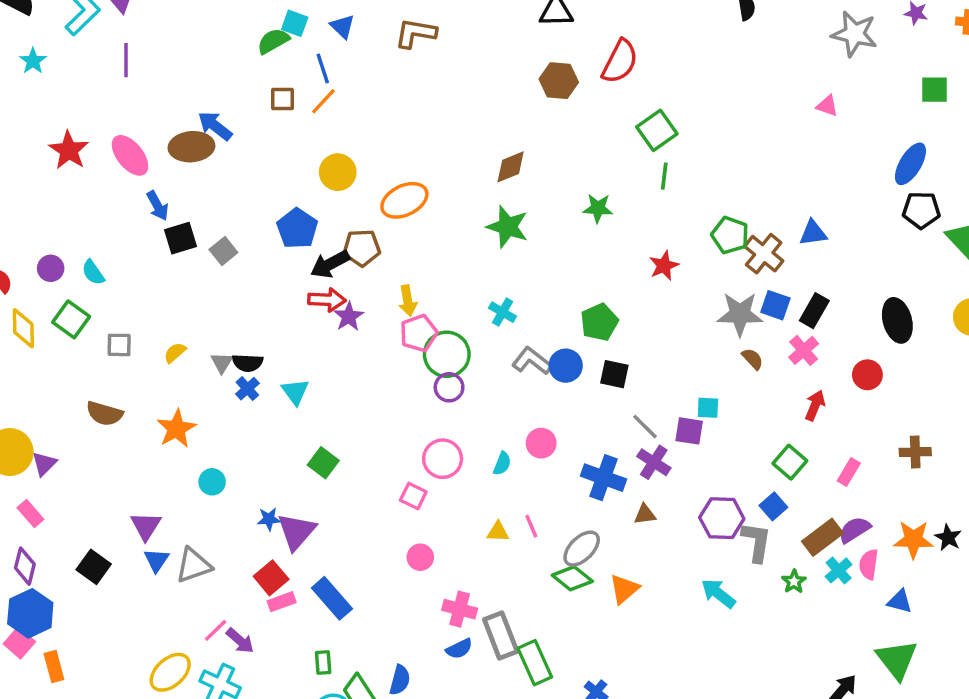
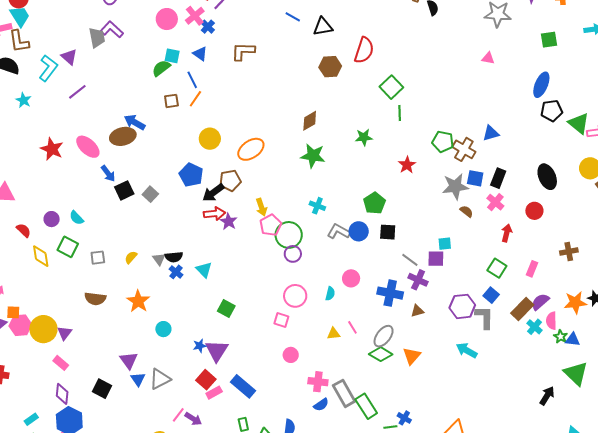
purple line: (126, 60) -> (77, 92), turned 60
green star: (794, 582) -> (561, 337), moved

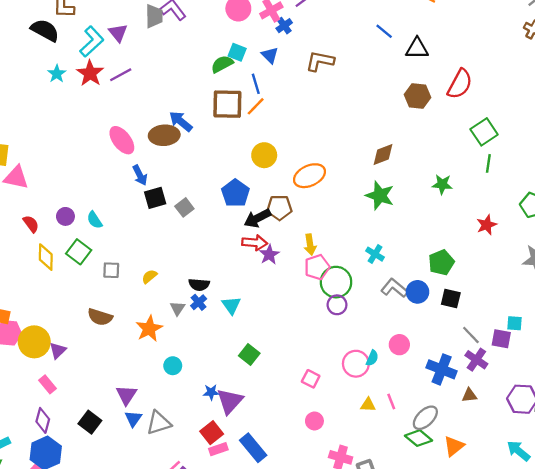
brown square: (171, 101) -> (227, 104), size x1.8
red star: (52, 149) -> (90, 73), moved
gray triangle: (159, 259) -> (177, 308), moved
pink circle: (295, 296) -> (356, 364), moved

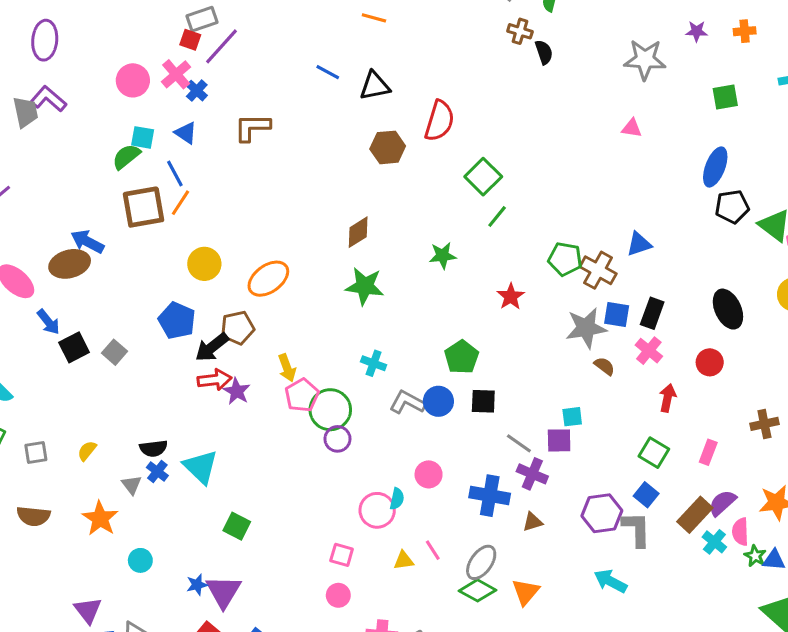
green line: (488, 163) -> (497, 216), turned 42
cyan triangle: (231, 305) -> (201, 467), size x1.4
pink square: (311, 379) -> (342, 555), moved

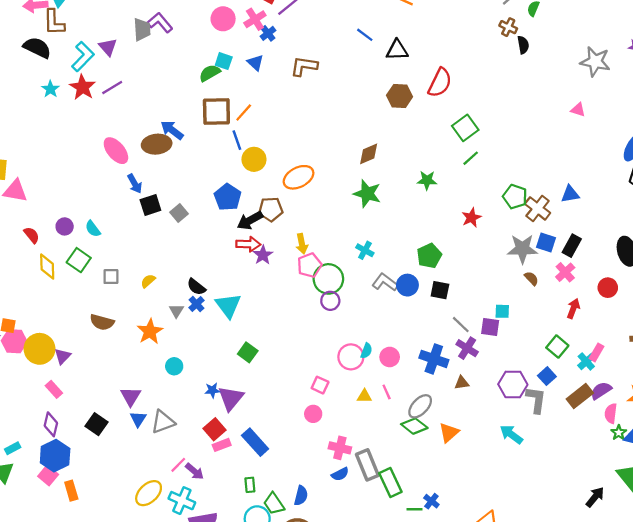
blue line: (175, 173) -> (237, 140), moved
black semicircle: (153, 448) -> (196, 287), turned 36
pink circle: (429, 474) -> (390, 357), moved
cyan cross: (714, 542) -> (586, 361), moved

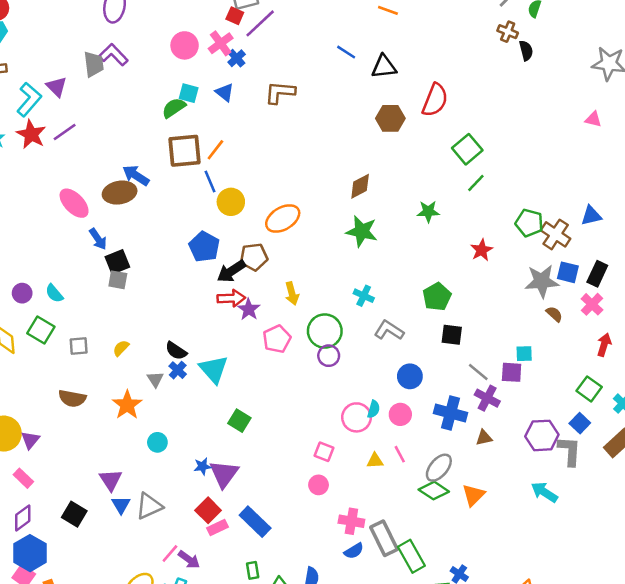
gray square: (179, 213) -> (118, 280), moved, turned -36
pink pentagon: (310, 265) -> (277, 339), moved
blue circle: (407, 285) -> (410, 376), moved
purple diamond: (51, 424) -> (23, 518), turned 45

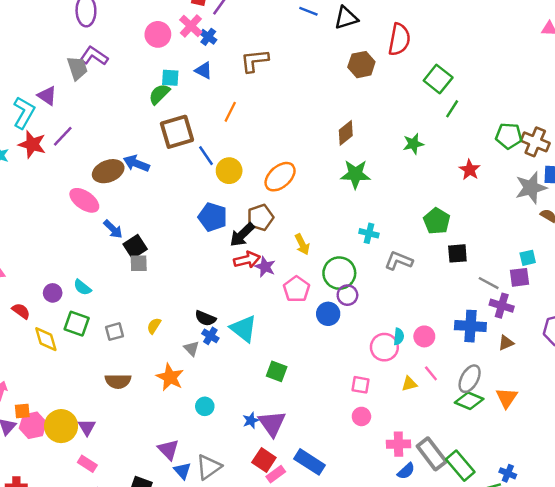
orange line: (215, 150) -> (230, 112), moved
brown ellipse: (120, 193) -> (108, 171), moved
blue circle: (410, 376) -> (328, 314), moved

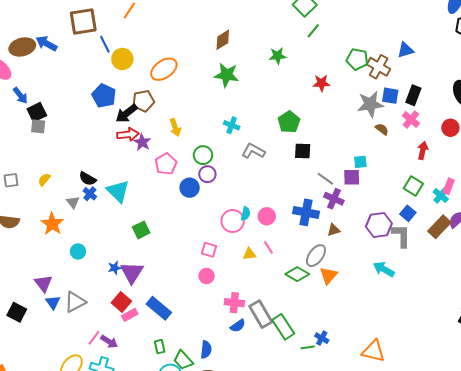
red star: (470, 170) -> (321, 83), turned 30
green circle: (339, 273) -> (203, 155), size x0.7
green square: (277, 371) -> (141, 230), turned 36
gray ellipse: (470, 379) -> (316, 256), moved

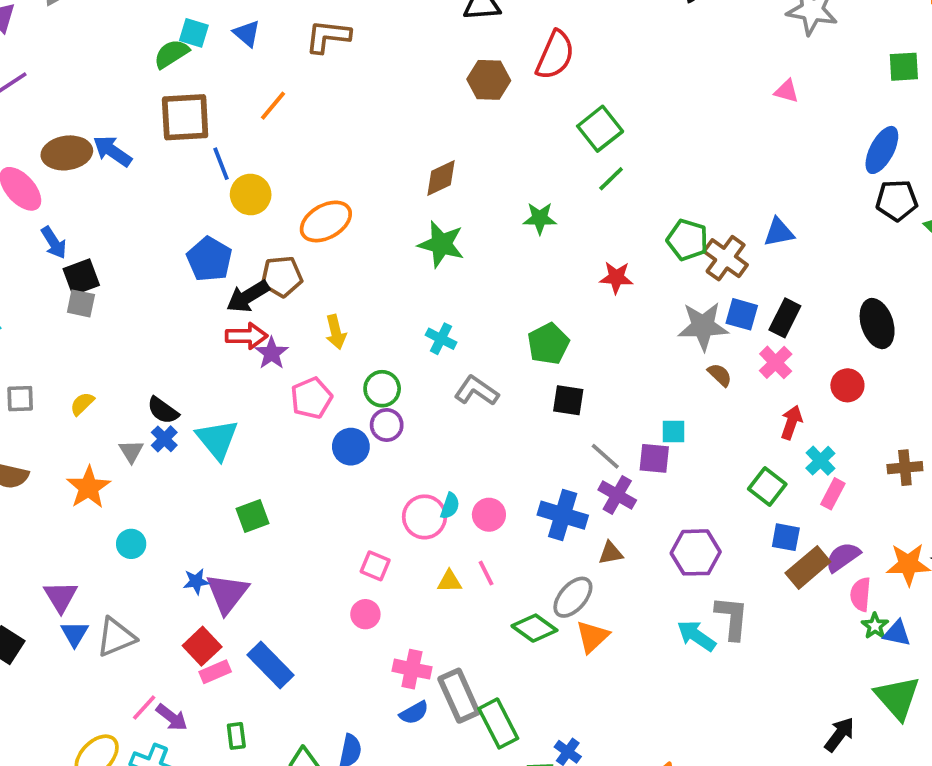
cyan cross: (441, 195) -> (820, 461), moved
blue square: (408, 213) -> (786, 537), moved, turned -35
gray L-shape: (401, 236) -> (732, 618), moved
green rectangle: (160, 347) -> (236, 736), moved

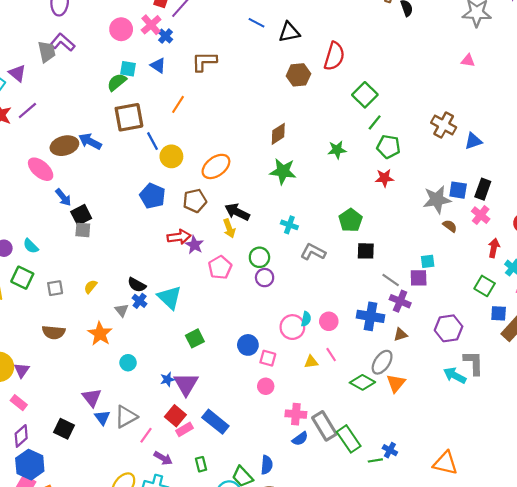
green pentagon: (687, 240) -> (389, 147), moved
brown cross: (726, 258) -> (444, 125), moved
black arrow: (248, 296) -> (237, 212), moved, turned 65
blue circle: (351, 447) -> (248, 345), moved
pink line: (144, 708) -> (146, 435), moved

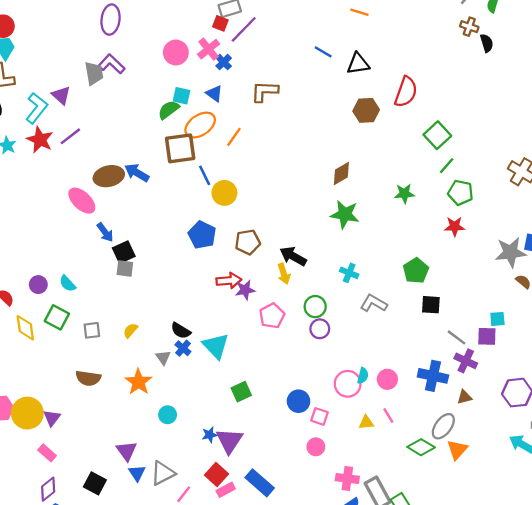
orange ellipse: (216, 166) -> (200, 125), moved
purple star: (194, 245) -> (245, 290), turned 30

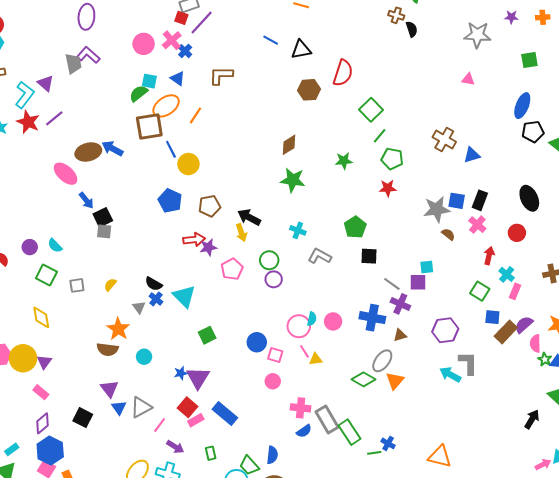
yellow diamond: (25, 328) -> (41, 317), moved
brown semicircle: (88, 378) -> (108, 349), moved
pink line: (388, 416) -> (304, 351), moved

